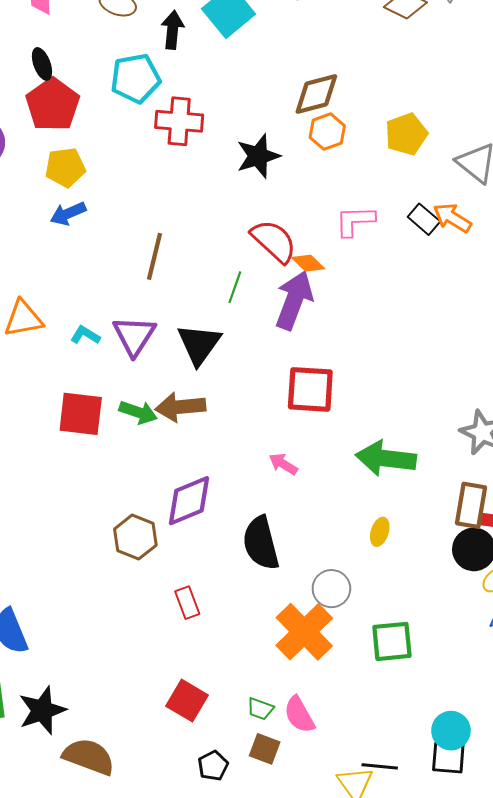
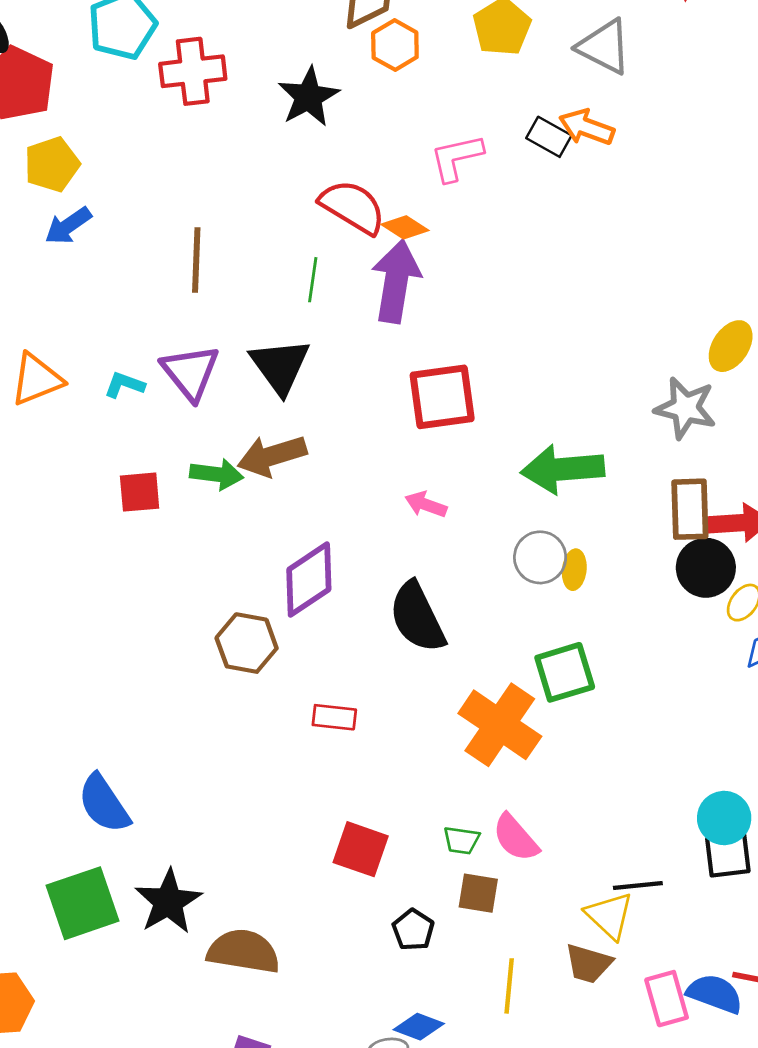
red square: (81, 414) -> (140, 492), size x0.7
gray circle: (331, 589) -> (540, 557), moved
red rectangle: (187, 603) -> (334, 717), turned -52
green square: (392, 641) -> (565, 672), moved

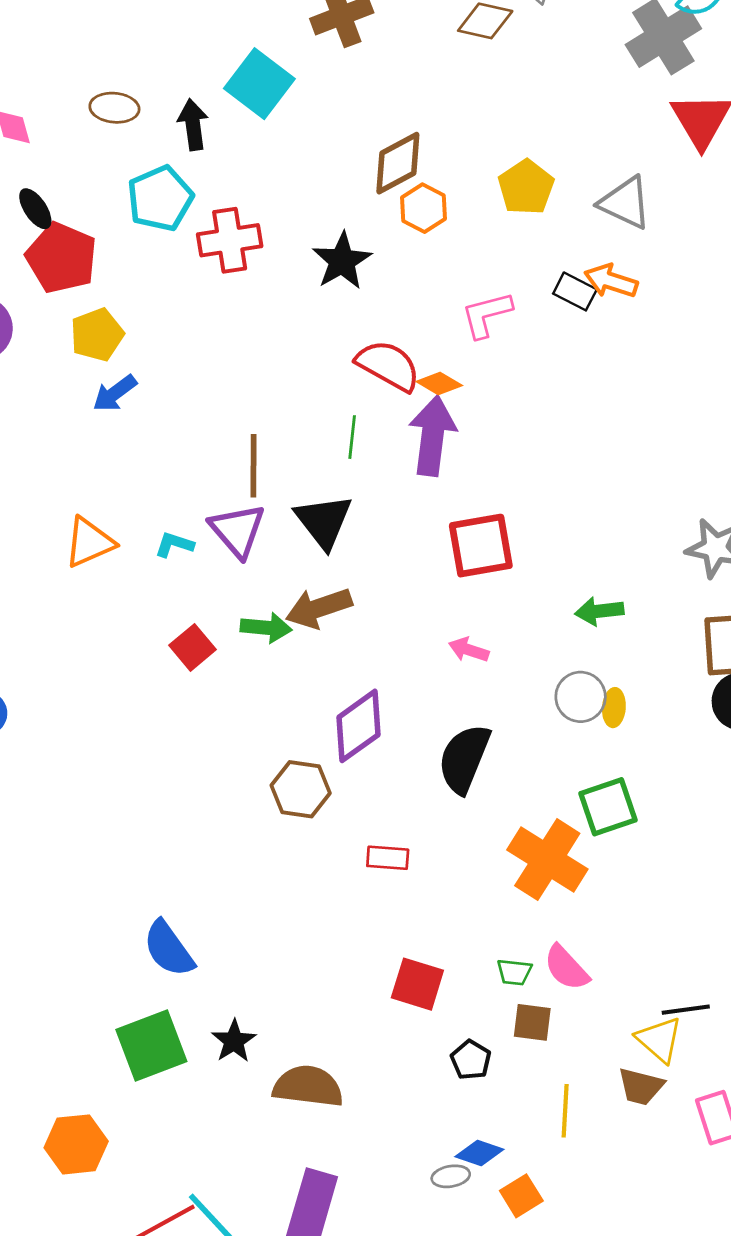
brown line: (196, 260) -> (254, 466), moved
green arrow: (563, 469) -> (599, 611), size x0.6
red square: (140, 492) -> (192, 647), turned -33
black semicircle: (417, 617) -> (464, 759), turned 50
black star: (168, 902) -> (234, 1041), size x0.7

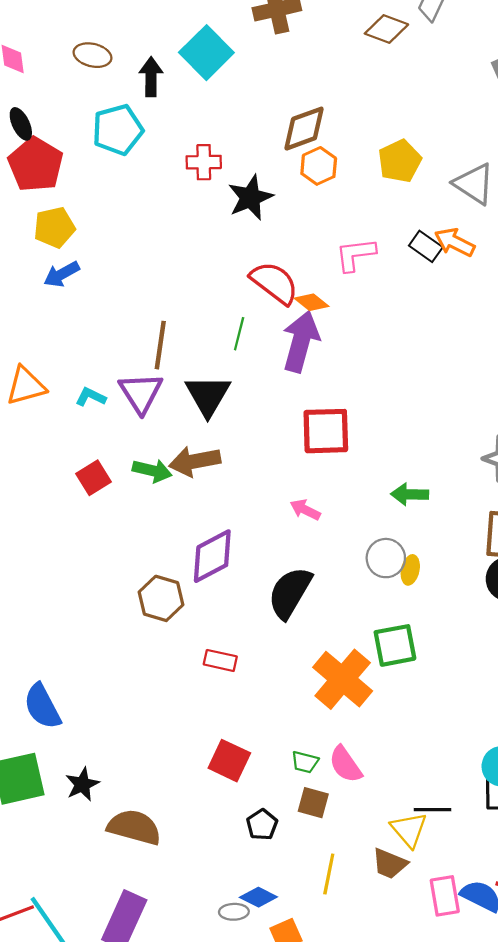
red cross: (230, 240) -> (204, 162), moved, size x0.7

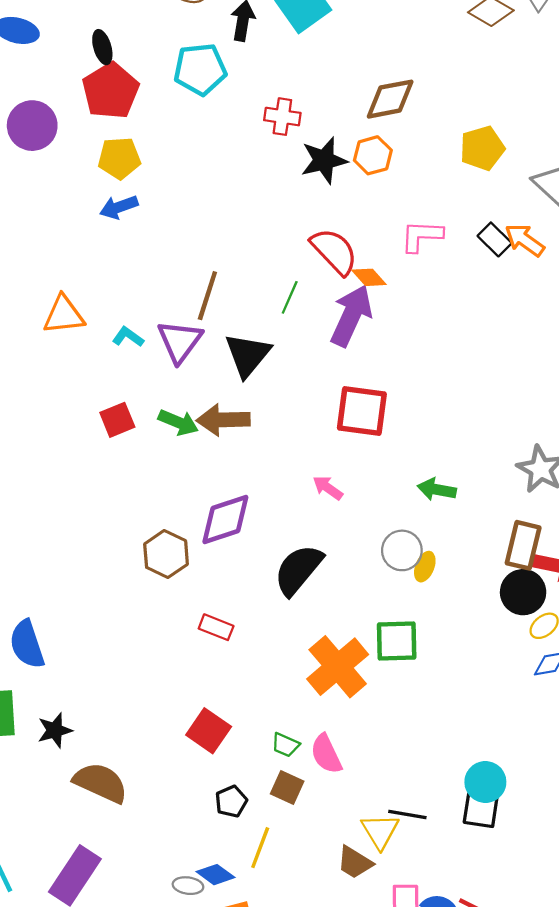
orange hexagon: (319, 166) -> (373, 155), moved
yellow line: (329, 874) -> (260, 848), moved

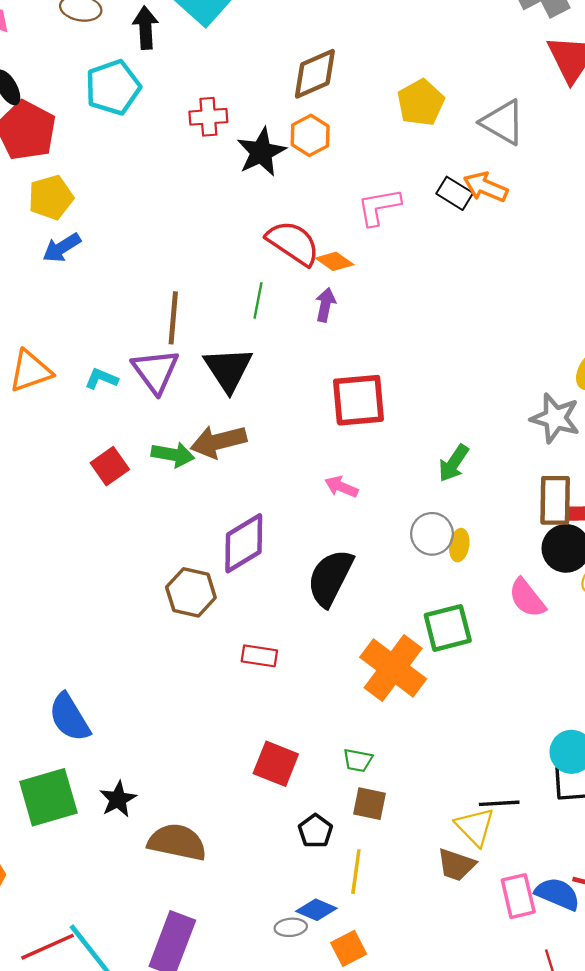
purple arrow: (351, 316) -> (325, 305), size x0.5
green arrow: (437, 489) -> (454, 463), turned -54
pink semicircle: (326, 754) -> (527, 598), moved

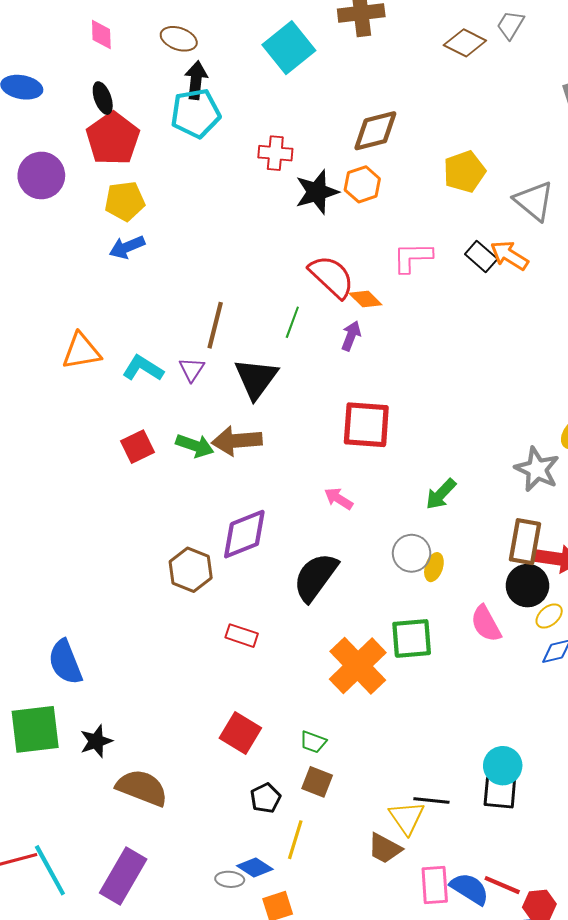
black arrow: (145, 28) -> (196, 80), moved
purple triangle: (155, 371) -> (192, 369), size x0.6
cyan L-shape: (101, 379) -> (143, 368), size x1.4

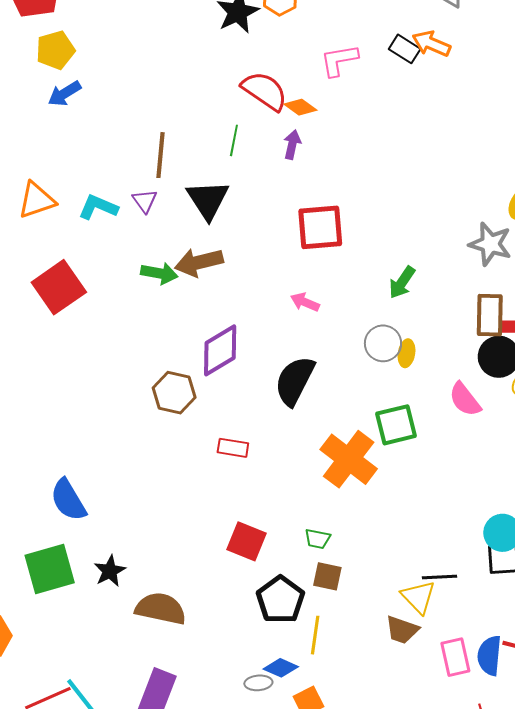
red square: (138, 447) -> (59, 287), moved, size x1.6
black pentagon: (266, 798) -> (280, 600), size x1.6
blue semicircle: (470, 889) -> (489, 656), turned -108

